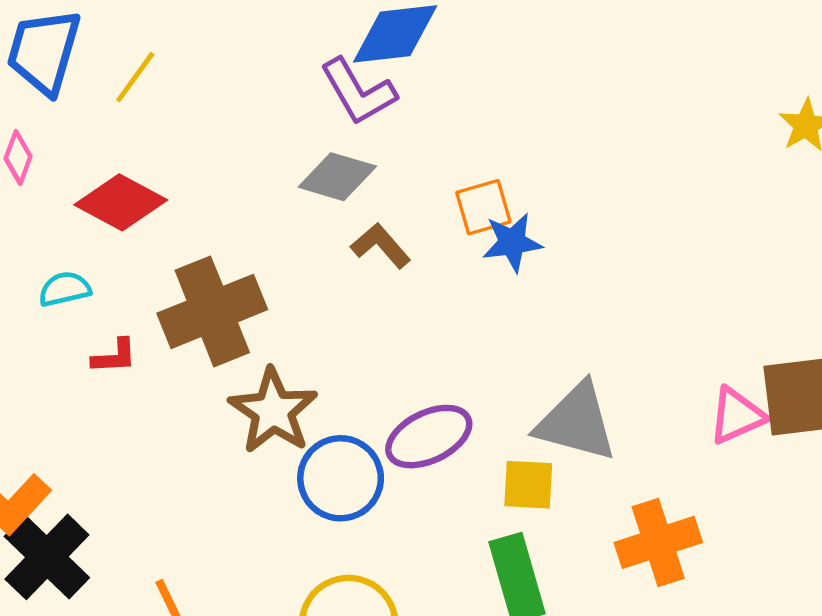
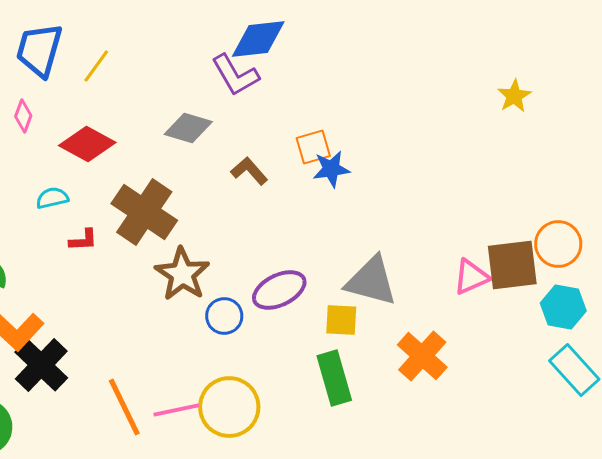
gray diamond: (337, 177) -> (188, 128), moved
brown cross: (212, 311) -> (144, 212), turned -34
blue circle: (341, 478) -> (224, 316), size x0.7
orange cross: (658, 542) -> (422, 356), turned -30

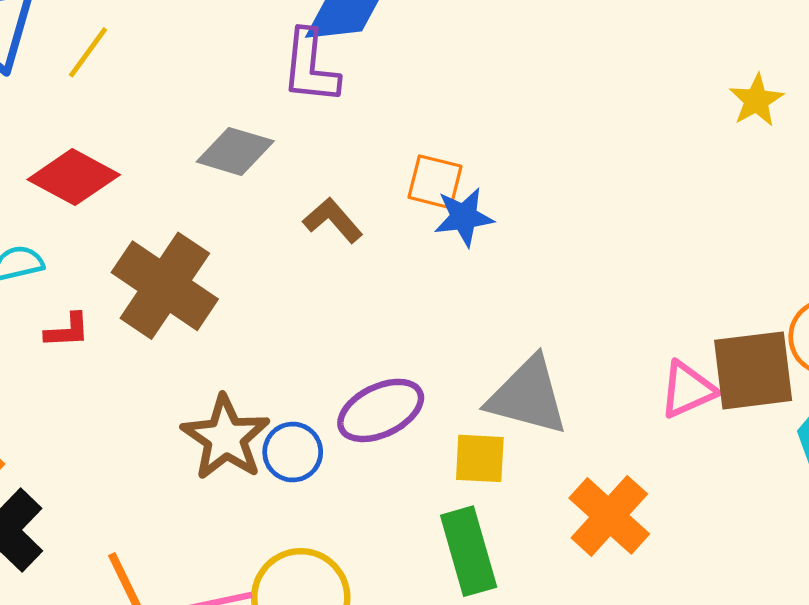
purple L-shape: (235, 75) -> (310, 67), turned 36
orange square: (313, 147) -> (435, 182), turned 30
brown star: (182, 274) -> (226, 438), moved

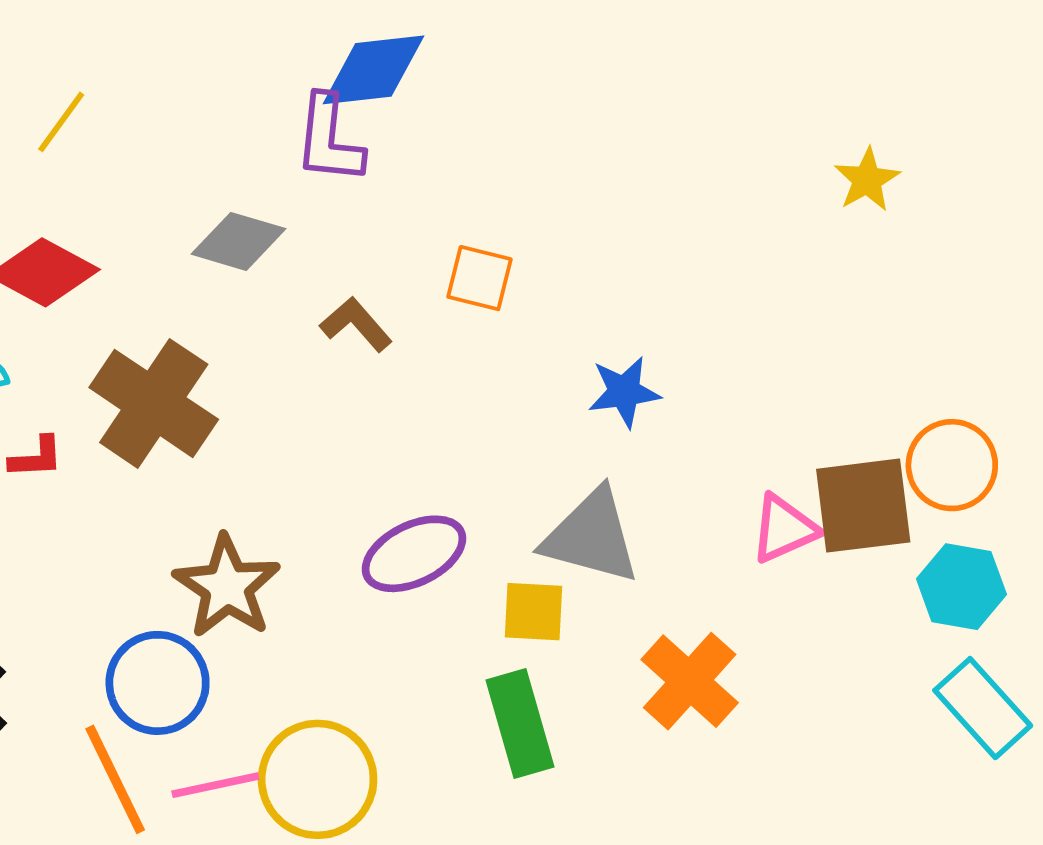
blue star: (464, 217) -> (624, 392), moved
blue circle: (293, 452) -> (158, 683), moved, size x1.4

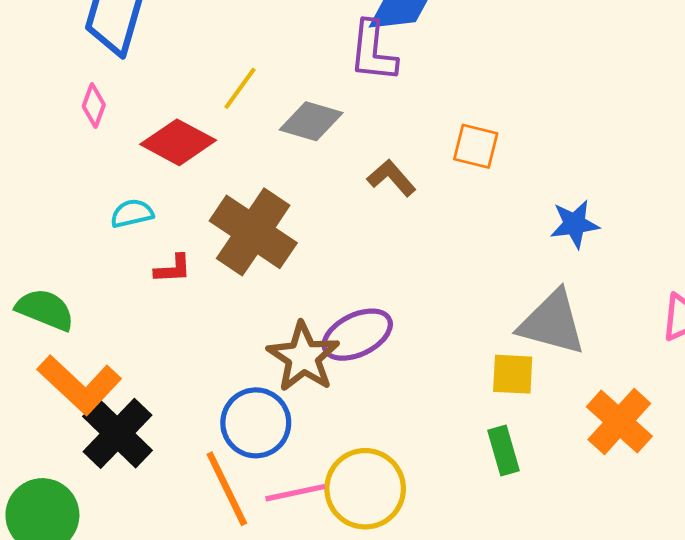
yellow line: (61, 122) -> (240, 88), moved
purple ellipse: (414, 554) -> (357, 335), moved
green rectangle: (520, 723) -> (503, 451), size x0.7

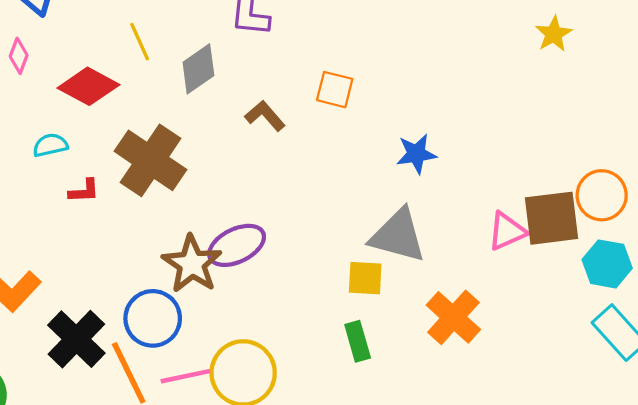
yellow line: (240, 88) -> (140, 42), turned -60
gray diamond: (311, 121) -> (198, 69), turned -51
black cross: (118, 433) -> (76, 339), moved

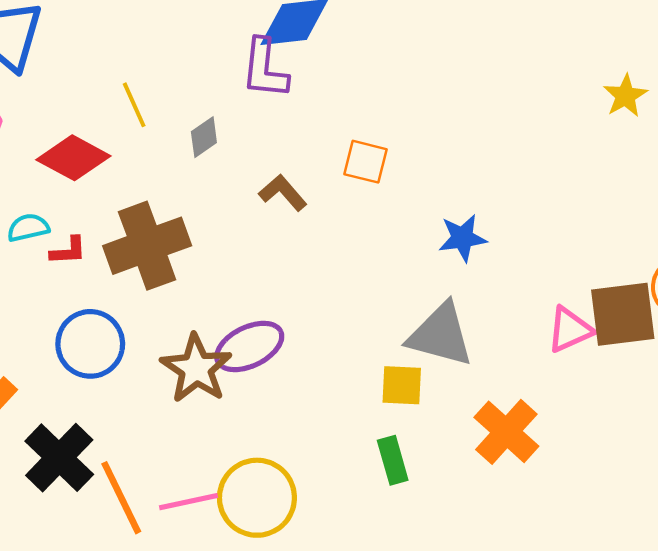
gray diamond: (198, 69) -> (204, 137), size x0.7
brown cross: (151, 160) -> (147, 246), turned 36
red L-shape: (84, 191) -> (68, 251), moved
blue circle: (153, 318) -> (90, 344), moved

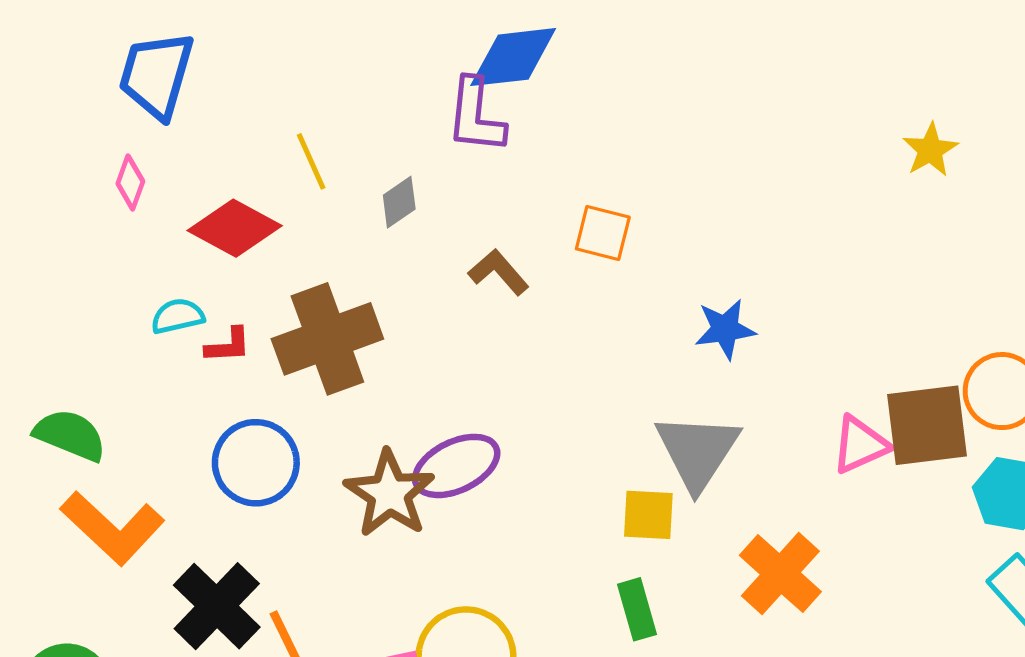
gray triangle: (441, 335) -> (697, 451), turned 48

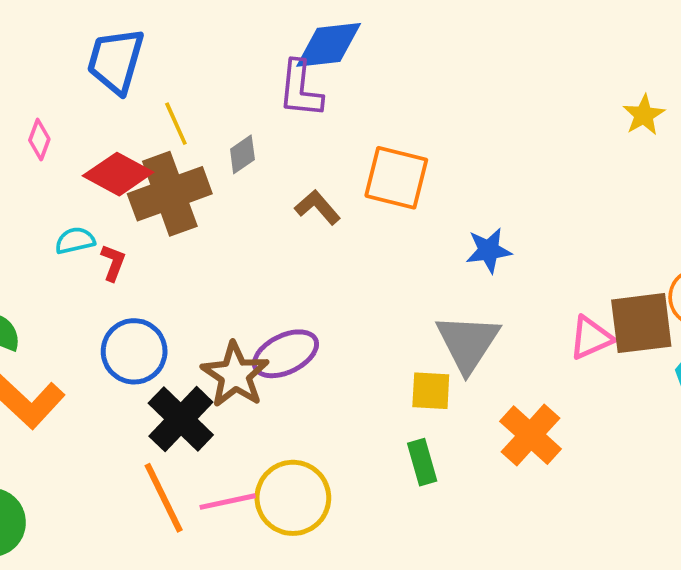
blue trapezoid: (156, 75) -> (116, 61), moved
orange square: (603, 233) -> (396, 178), size x1.5
brown cross: (327, 339) -> (170, 194), moved
red L-shape: (228, 345) -> (113, 263), turned -66
black cross: (217, 606) -> (181, 419), moved

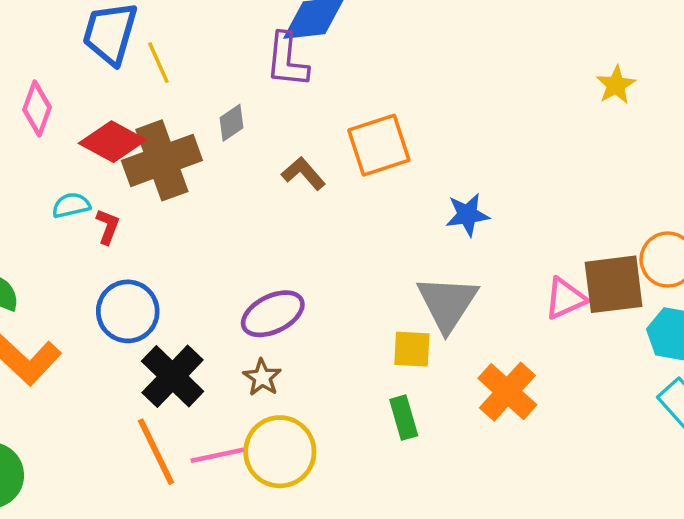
yellow line: (176, 124) -> (158, 63), moved
pink diamond: (39, 140) -> (37, 109), size x1.4
orange square: (396, 178) -> (379, 145), turned -32
brown star: (235, 375) -> (262, 377), moved, size x0.6

